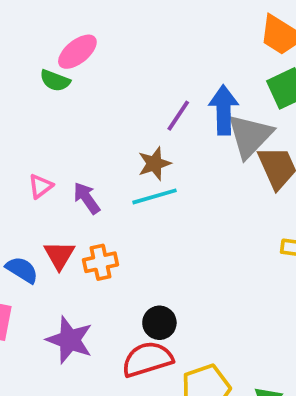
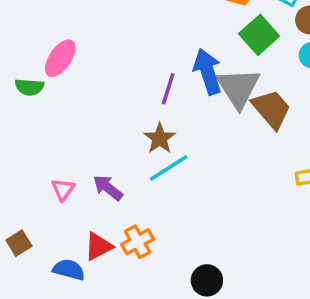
green semicircle: (55, 81) -> (29, 87), moved
red triangle: (59, 255) -> (99, 246), turned 48

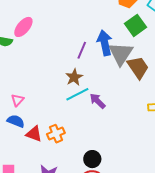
purple arrow: (108, 188) -> (97, 101), moved
red triangle: (99, 246) -> (34, 134), turned 42
blue semicircle: (69, 270) -> (16, 121), moved

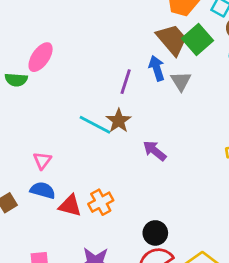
blue arrow: (105, 43) -> (157, 68), size x0.7
gray triangle: (121, 54) -> (181, 81), size x0.6
brown trapezoid: (138, 67) -> (172, 40), moved
cyan line: (77, 94) -> (95, 125), moved, turned 60

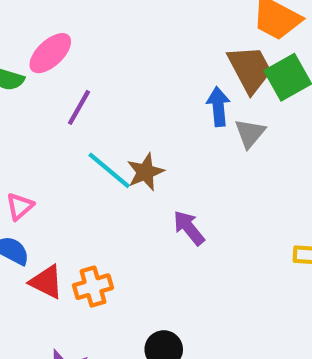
purple line: (126, 82) -> (79, 107), moved

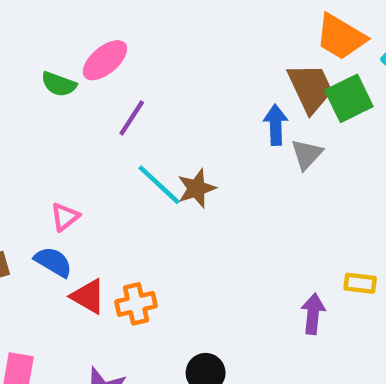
purple arrow: (189, 228) -> (313, 314), moved, turned 42

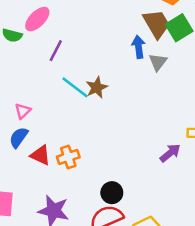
blue semicircle: (53, 262) -> (19, 137), turned -80
purple arrow: (313, 314) -> (170, 153), turned 50

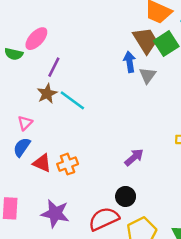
brown star: (97, 88) -> (47, 94), moved
purple arrow: (170, 153) -> (134, 157), moved
black circle: (112, 193) -> (126, 196), moved

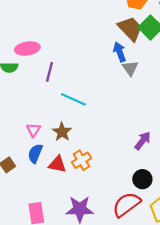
pink ellipse: (36, 39) -> (27, 48), turned 50
gray triangle: (148, 75) -> (130, 68), moved
brown star: (47, 94) -> (62, 132), moved

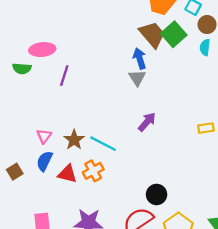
gray triangle: (130, 68) -> (137, 78), moved
cyan line: (73, 99) -> (103, 144), moved
purple arrow: (143, 141) -> (147, 122), moved

